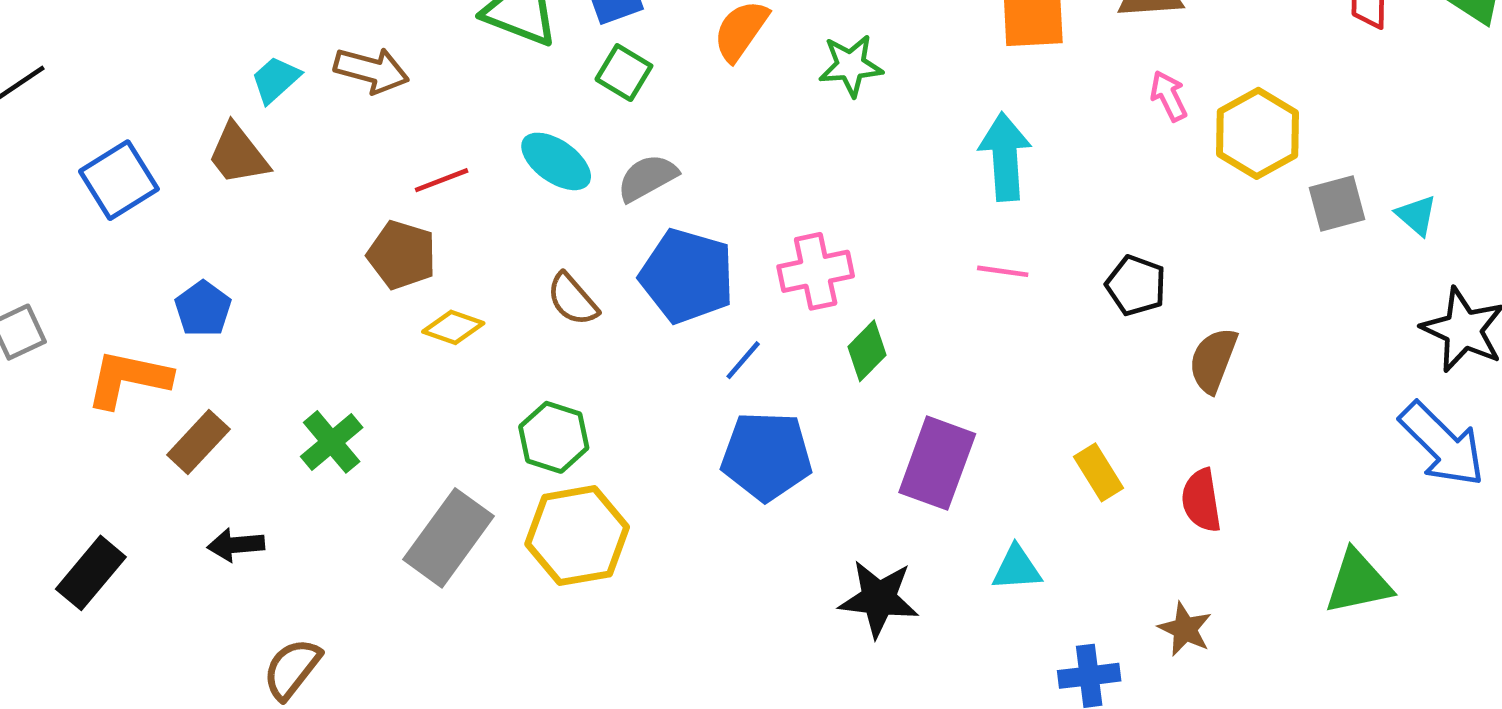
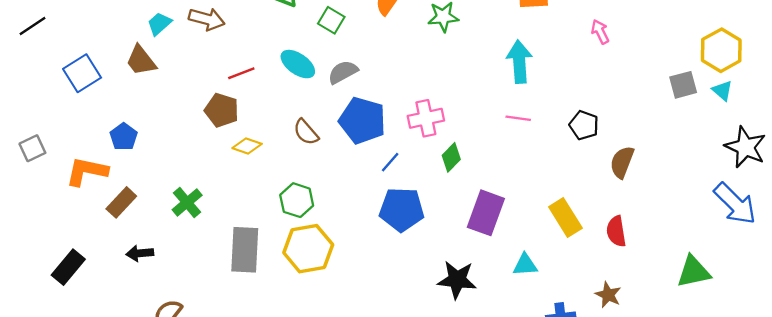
yellow hexagon: (1258, 133) -> (721, 50), moved
yellow rectangle: (1099, 472) -> (565, 217), size x1.4
gray rectangle: (449, 538) -> (245, 250), turned -33

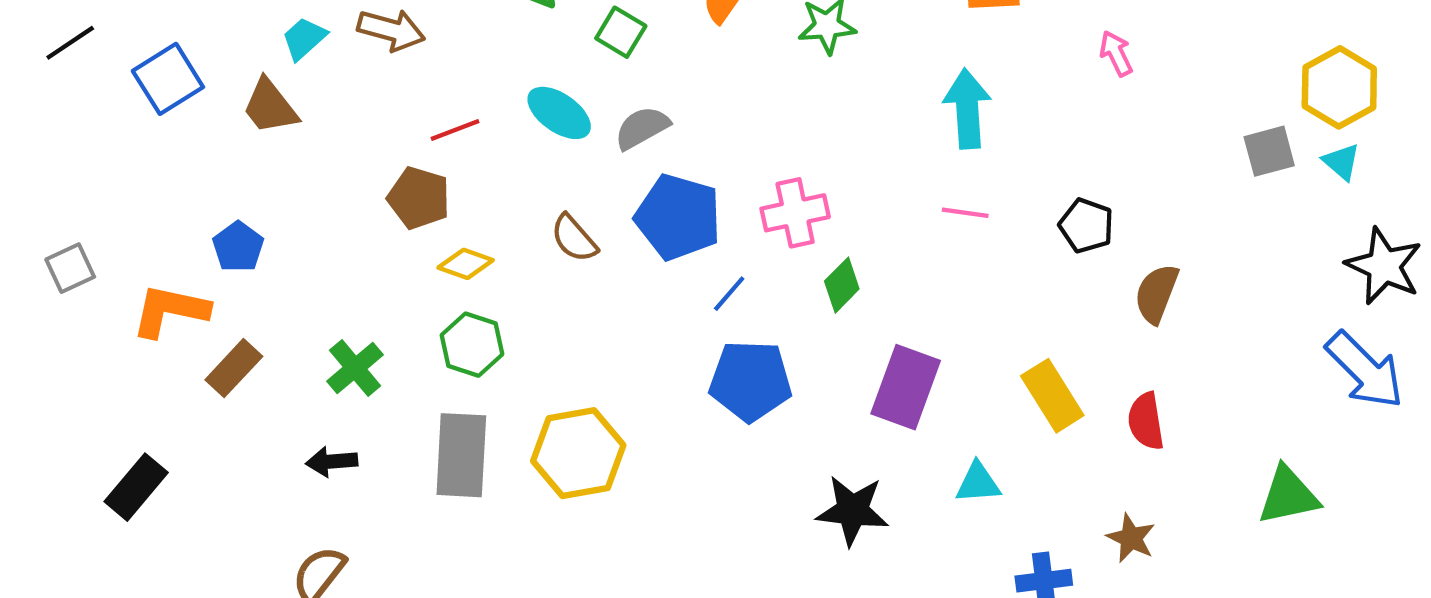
blue square: (82, 73) -> (168, 79), moved
green hexagon: (297, 200) -> (472, 345), moved
black arrow: (140, 253) -> (332, 462), moved

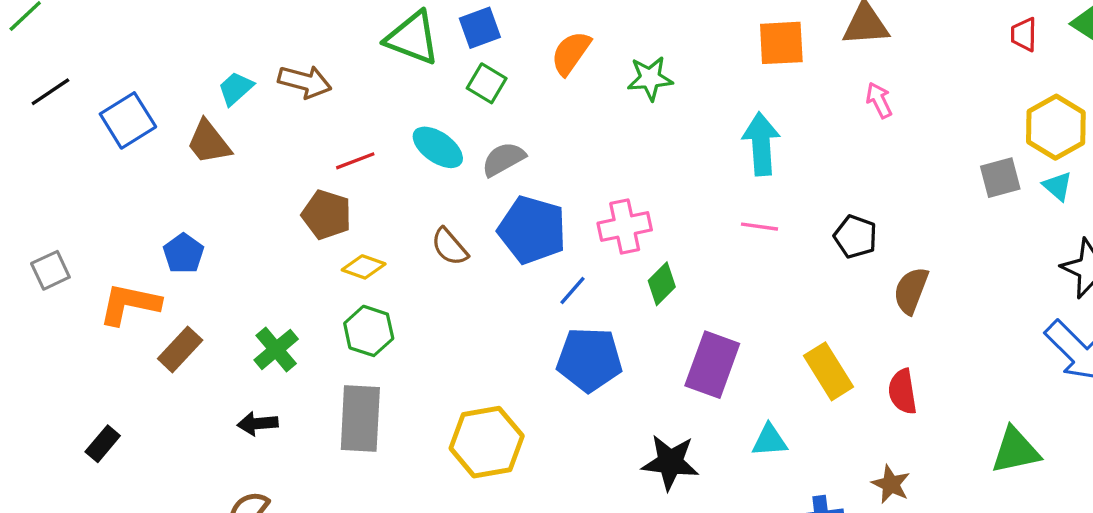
yellow hexagon: (578, 453) -> (487, 442), moved
black rectangle: (136, 487) -> (103, 444), size x0.7

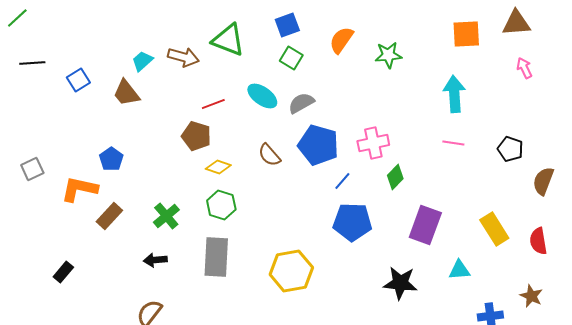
green triangle: (413, 38) -> (228, 40), moved
black line: (50, 92) -> (32, 63), turned 30
blue square: (128, 120) -> (78, 80), size x0.7

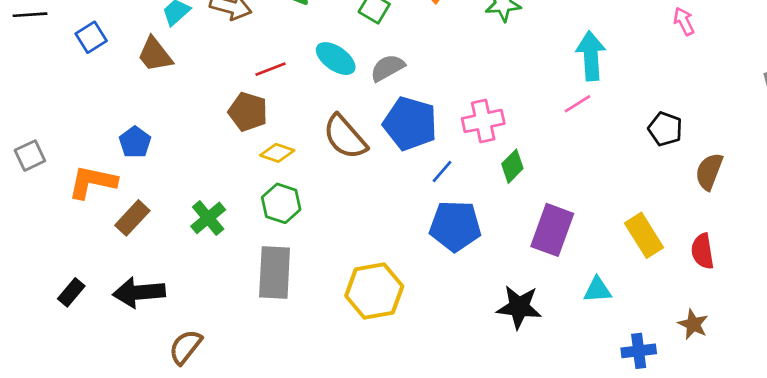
pink line: (453, 143) -> (578, 104), moved, turned -40
brown semicircle: (269, 155) -> (345, 137), size x1.5
black arrow: (155, 260) -> (139, 292), moved, size x1.6

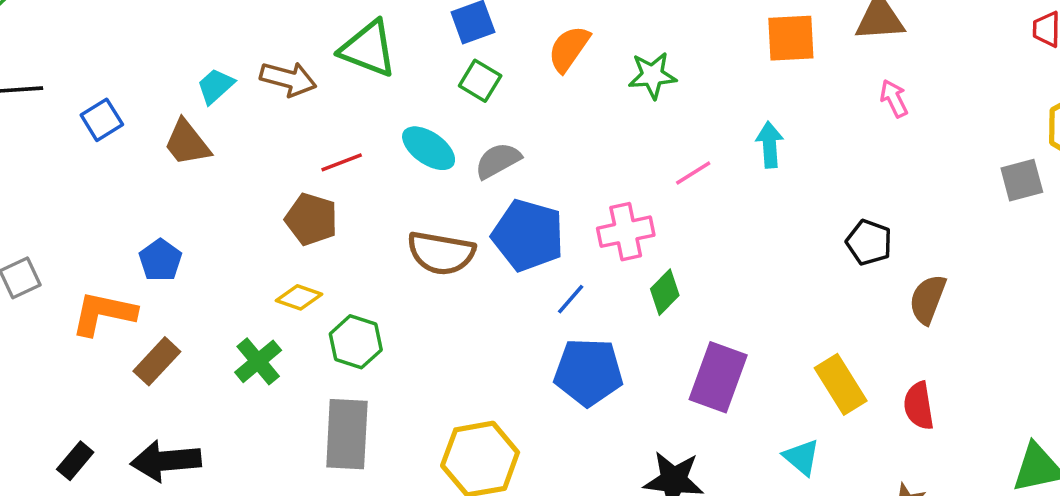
cyan arrow: (591, 56) -> (770, 145), size x0.7
pink line: (578, 104) -> (693, 173), moved
brown semicircle: (345, 137) -> (441, 253), turned -39
yellow diamond: (277, 153) -> (299, 297), moved
cyan triangle: (597, 290) -> (802, 457), moved, turned 44

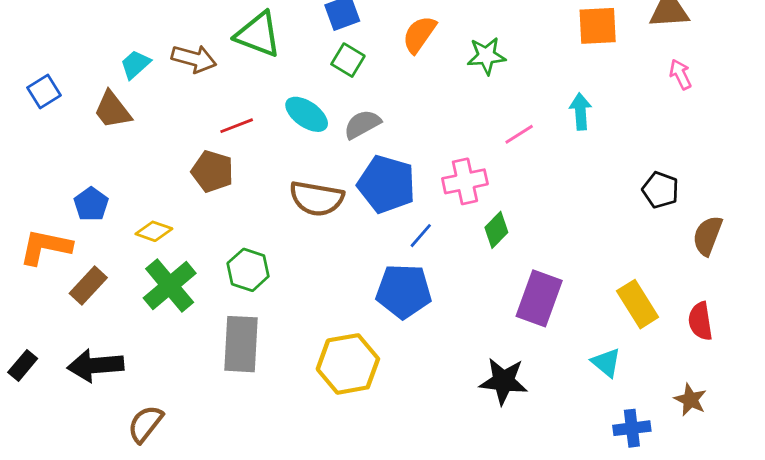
yellow diamond: (299, 297) -> (154, 231), moved
green cross: (258, 361) -> (170, 286), size x1.4
blue pentagon: (588, 372) -> (404, 291), moved

